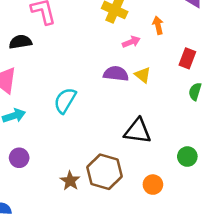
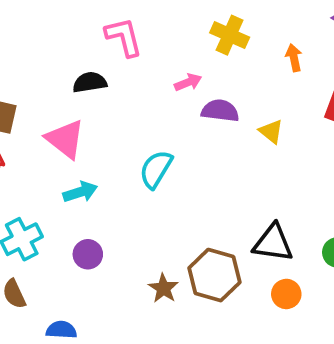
pink arrow: (131, 42) -> (188, 82), moved
purple semicircle: (116, 74) -> (220, 111), moved
black triangle: (138, 131) -> (273, 243), moved

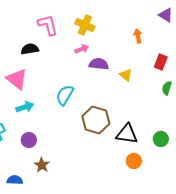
yellow cross: (230, 35) -> (85, 25), moved
brown hexagon: (214, 275) -> (96, 120), moved
brown star: (163, 288) -> (42, 165), moved

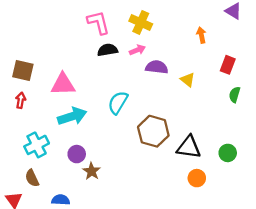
black semicircle: (30, 49) -> (108, 50), moved
pink triangle: (17, 79) -> (63, 84), turned -40
cyan arrow: (25, 107) -> (72, 116), size x1.4
brown star: (42, 165) -> (92, 171), moved

